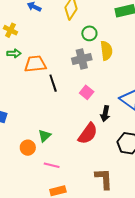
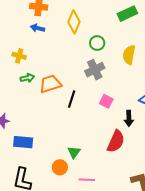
yellow semicircle: (106, 51) -> (129, 55), moved, turned -150
black line: (53, 83) -> (72, 99), turned 48

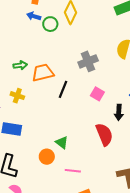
green circle: (97, 43) -> (50, 24), moved
yellow cross: (19, 56) -> (17, 96), moved
red semicircle: (116, 141) -> (104, 134), turned -50
green triangle: (74, 152) -> (62, 143), turned -32

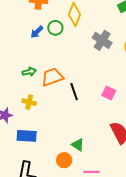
blue arrow: (34, 16) -> (37, 32), moved, turned -56
gray cross: (88, 61) -> (102, 40), moved, turned -30
black line: (63, 89) -> (74, 92), turned -36

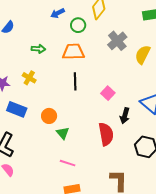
green circle: (55, 28) -> (78, 25), moved
orange trapezoid: (52, 77) -> (73, 52), moved
orange circle: (64, 160) -> (49, 116), moved

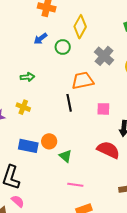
orange trapezoid: (73, 52) -> (83, 80), moved
pink square: (108, 93) -> (103, 109), turned -32
blue rectangle: (17, 109) -> (28, 146), moved
red semicircle: (106, 134) -> (108, 150), turned -45

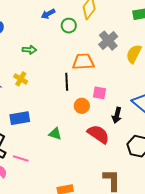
orange circle: (49, 141) -> (82, 106), moved
blue rectangle: (28, 146) -> (20, 118), turned -30
green triangle: (66, 156) -> (55, 134), turned -32
pink line: (75, 185) -> (21, 159), moved

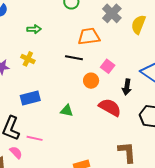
black line: (67, 82) -> (74, 58), turned -72
pink square: (100, 93) -> (108, 66), turned 32

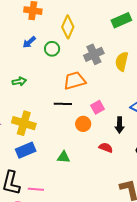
gray cross: (112, 13) -> (94, 54), turned 30
yellow cross: (28, 59) -> (24, 123), moved, size x1.6
pink square: (108, 66) -> (97, 107), turned 32
red semicircle: (110, 107) -> (106, 148), size x0.6

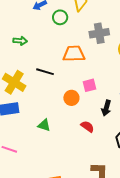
black line: (63, 104) -> (45, 72), moved

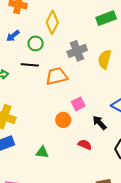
black line: (45, 72) -> (30, 65), moved
black arrow: (106, 108) -> (99, 123), turned 133

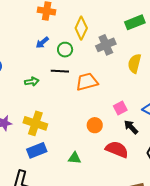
gray cross: (77, 51) -> (106, 45), moved
pink square: (78, 104) -> (120, 108), moved
red semicircle: (85, 145) -> (117, 149), size x1.6

